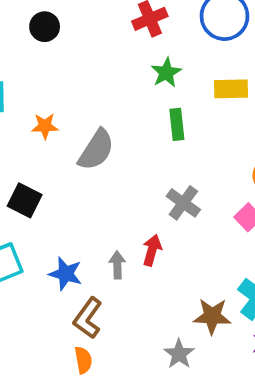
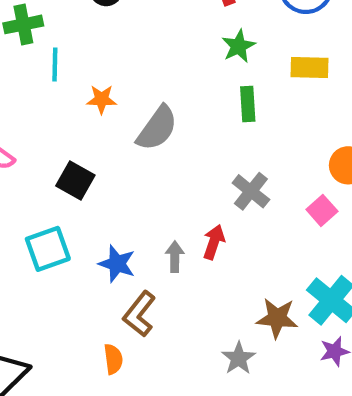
orange semicircle: (83, 360) -> (113, 359), moved

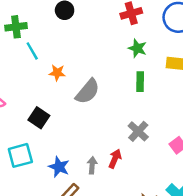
green star: (239, 46) -> (137, 48), turned -30
cyan line: (55, 65) -> (32, 51), turned -36

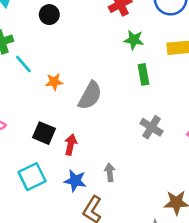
red arrow: (115, 159) -> (71, 145), moved

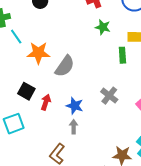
green rectangle: (143, 74) -> (122, 55), moved
orange star: (54, 82) -> (38, 53), size x1.6
blue star: (75, 181) -> (75, 106), moved

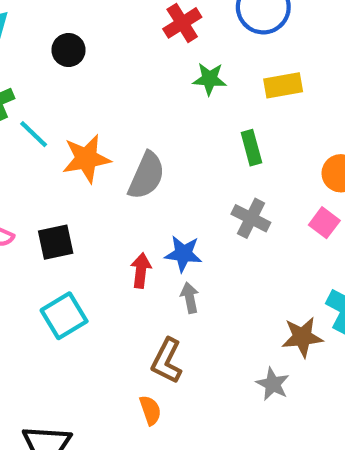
green rectangle: (122, 55) -> (251, 148), moved
black square: (26, 91) -> (56, 242), moved, turned -30
red arrow: (46, 102) -> (141, 270), moved

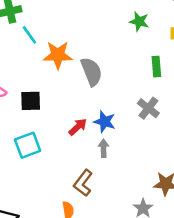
gray semicircle: (146, 176) -> (91, 72), turned -56
red arrow: (141, 270) -> (78, 127), turned 30

